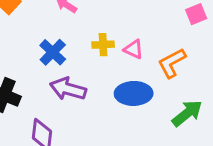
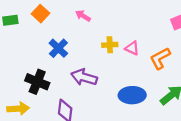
blue cross: (53, 52) -> (58, 48), moved
blue ellipse: (134, 93) -> (132, 95), moved

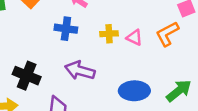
blue cross: (58, 48) -> (66, 29), moved, turned -36
orange L-shape: (160, 58) -> (167, 34), moved

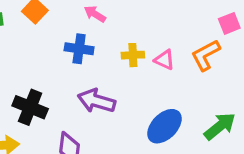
blue ellipse: (134, 91) -> (164, 126), turned -44

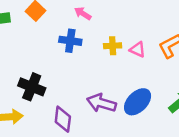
purple arrow: (96, 101) -> (101, 103), moved

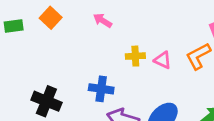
blue cross: (70, 41) -> (101, 89), moved

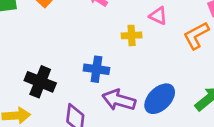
pink triangle: (163, 60) -> (158, 16), moved

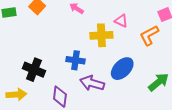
yellow cross: (132, 35) -> (101, 35), size x1.5
blue ellipse: (160, 99) -> (122, 69), moved

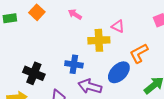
orange L-shape: (149, 35) -> (139, 53), moved

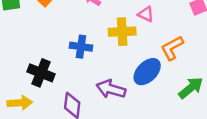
blue cross: (74, 64) -> (81, 47), moved

